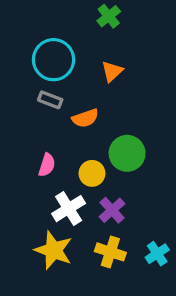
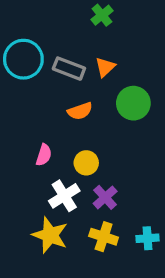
cyan circle: (54, 60) -> (23, 59), moved
gray rectangle: (50, 100) -> (69, 69), moved, size x1.4
green circle: (127, 153) -> (133, 103), moved
cyan cross: (157, 254) -> (148, 238), turned 30

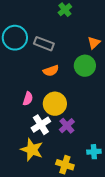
orange triangle: (105, 67) -> (94, 43), moved
yellow circle: (86, 163) -> (55, 104), size x1.5
yellow cross: (104, 237) -> (65, 165), moved

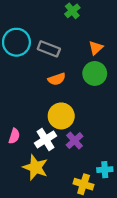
orange triangle: (94, 43) -> (96, 48), moved
pink semicircle: (28, 99) -> (14, 136), moved
yellow cross: (65, 165) -> (84, 184), moved

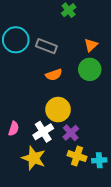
yellow cross: (84, 184) -> (77, 156), moved

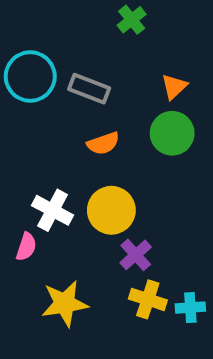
white cross: (43, 132) -> (53, 210), moved, turned -30
yellow star: (34, 158) -> (65, 304), turned -30

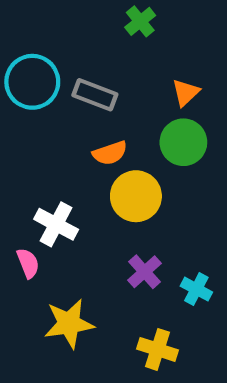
yellow circle: (111, 210) -> (136, 196), moved
pink semicircle: (26, 247) -> (28, 263), turned -40
yellow cross: (148, 299) -> (157, 349), moved
cyan cross: (190, 308) -> (196, 289), moved, turned 32

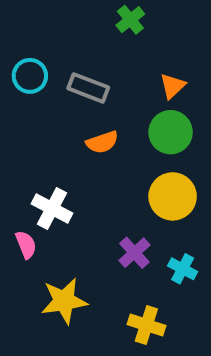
cyan circle: (32, 82) -> (30, 76), size x0.7
yellow circle: (136, 196) -> (173, 196), moved

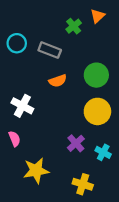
green cross: (130, 20) -> (74, 26), moved
orange triangle: (173, 86) -> (97, 16), moved
white cross: (52, 208) -> (22, 106), moved

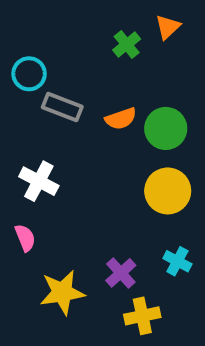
gray rectangle: (50, 50) -> (62, 107), moved
orange semicircle: (58, 81) -> (121, 119), moved
purple cross: (76, 143) -> (121, 273), moved
yellow cross: (83, 184) -> (142, 316), turned -30

